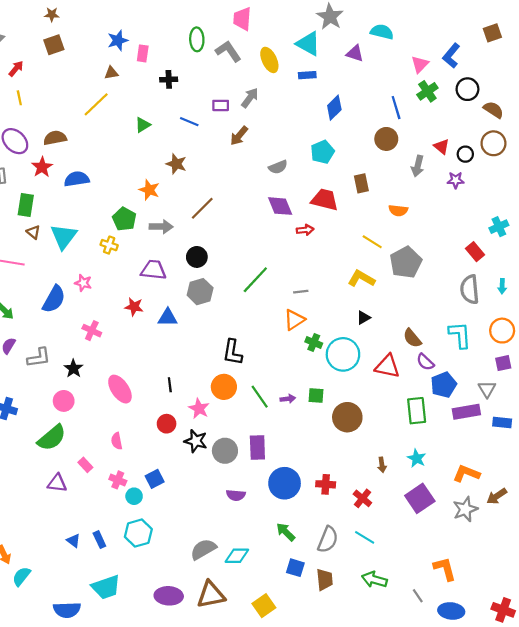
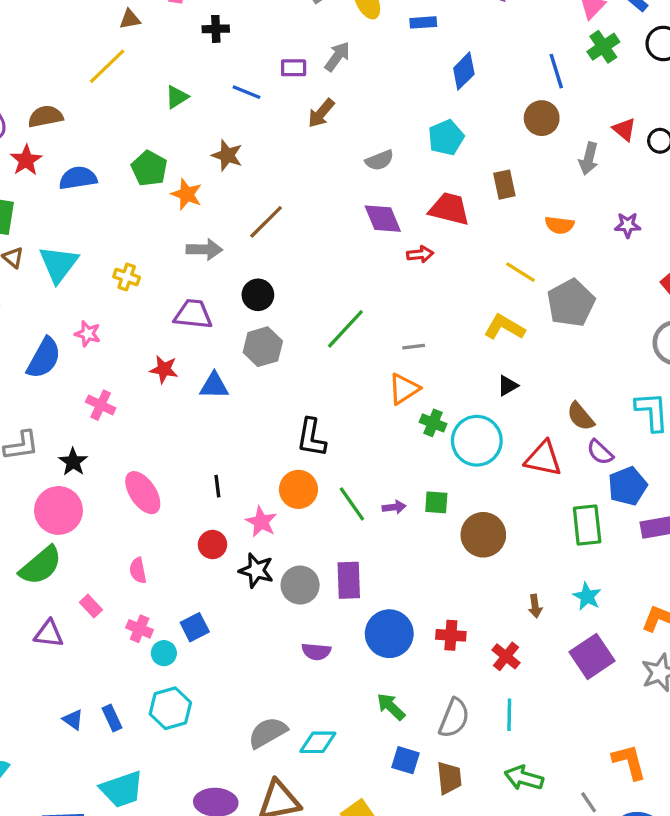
purple star: (456, 180) -> (628, 225), moved
green pentagon: (124, 219) -> (149, 168), moved
pink circle: (64, 401) -> (58, 510), size x1.5
cyan line: (365, 537) -> (509, 715), turned 60

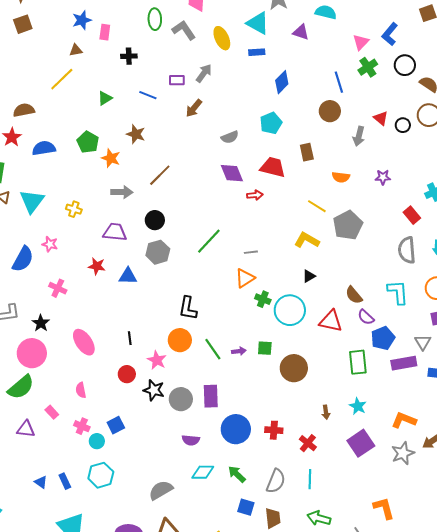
cyan diamond: (318, 742) -> (203, 472), moved

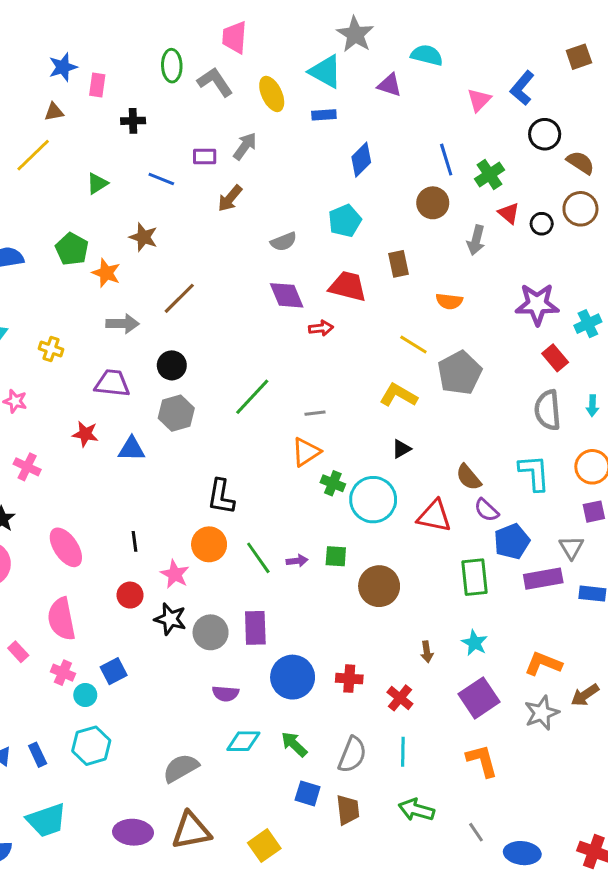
green cross: (368, 67) -> (489, 174), moved
purple star: (383, 177) -> (537, 304), moved, size x1.8
pink semicircle: (81, 390) -> (61, 619), size x1.8
orange L-shape: (384, 508) -> (482, 761), moved

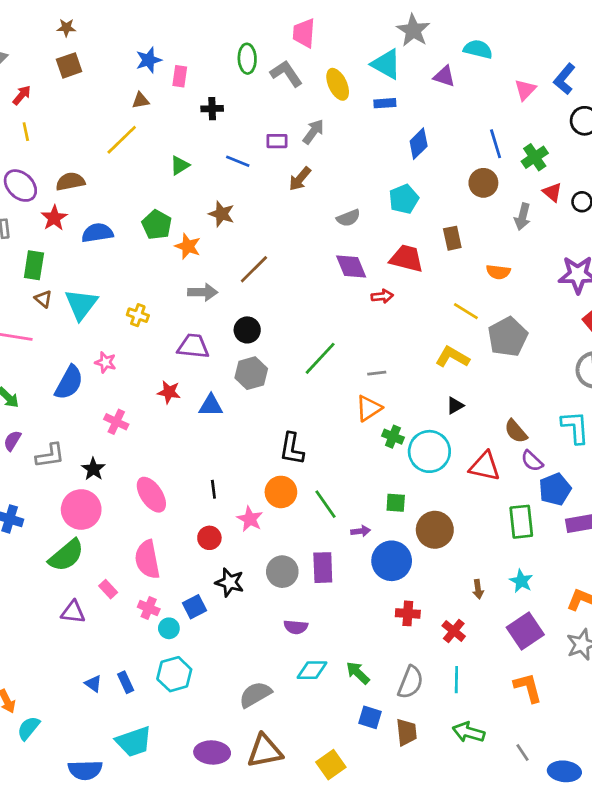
purple arrow: (297, 561) -> (361, 531), moved
black star: (170, 619) -> (230, 582), moved
blue circle: (293, 677) -> (392, 561), moved

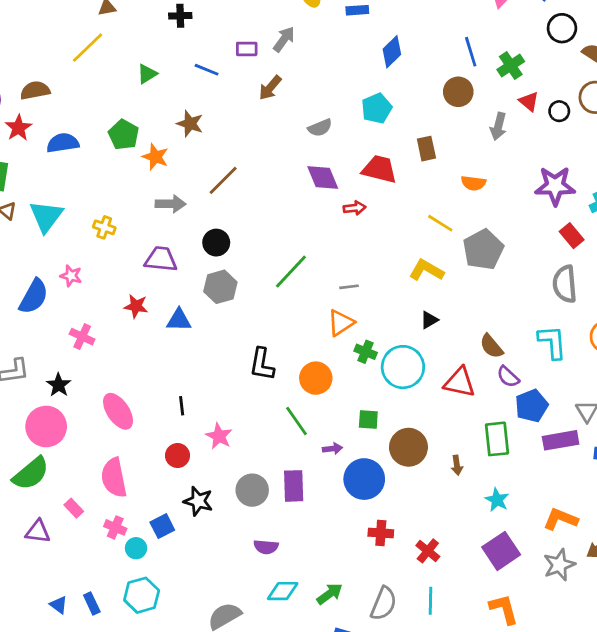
orange circle: (281, 492) -> (316, 378), moved
brown arrow: (478, 589) -> (457, 465), moved
green arrow: (358, 673) -> (330, 594), turned 100

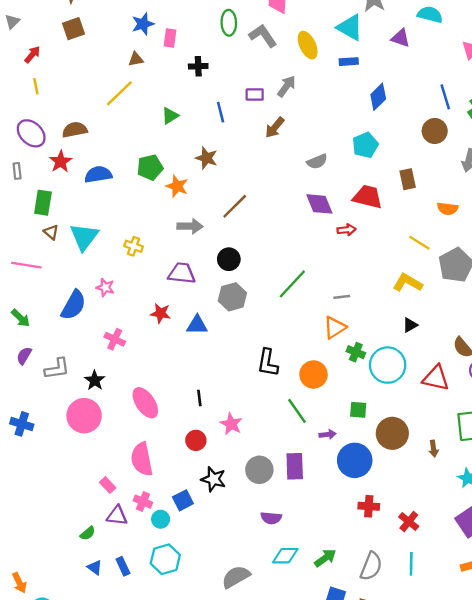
blue line: (207, 70) -> (221, 112), turned 54
green pentagon: (124, 135) -> (150, 167), turned 30
green semicircle: (31, 474) -> (88, 533), moved, size x0.5
purple triangle: (38, 532) -> (117, 516), moved

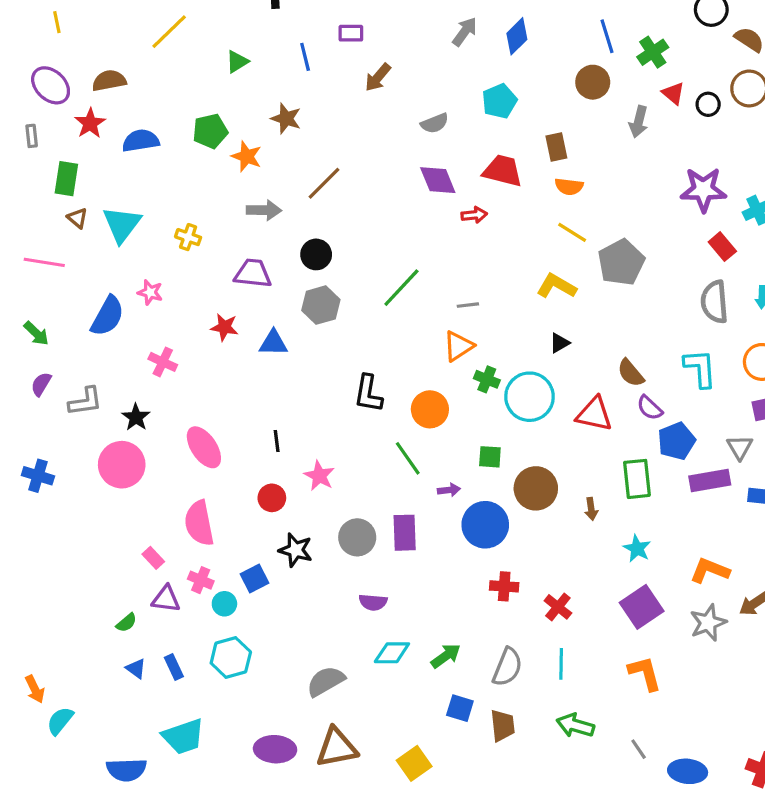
gray arrow: (286, 86) -> (465, 32), moved
orange semicircle: (448, 209) -> (569, 186), moved

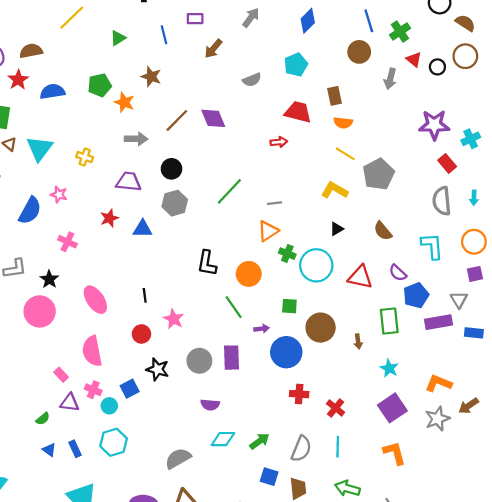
gray arrow: (465, 32) -> (251, 18), moved
purple diamond: (438, 180) -> (213, 118), moved
red star: (224, 327) -> (109, 218), turned -30
brown semicircle: (631, 373) -> (383, 231), moved

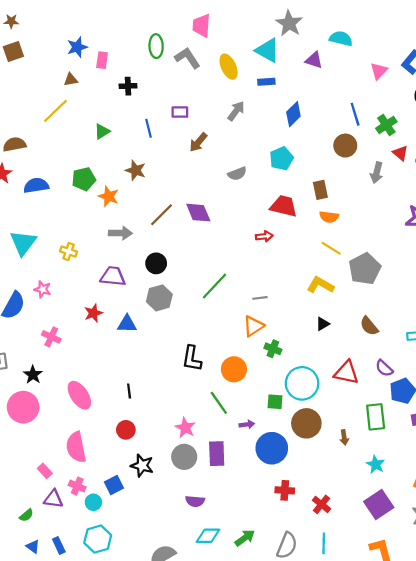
cyan circle: (316, 265) -> (302, 383), moved
pink star: (174, 319) -> (185, 428), moved

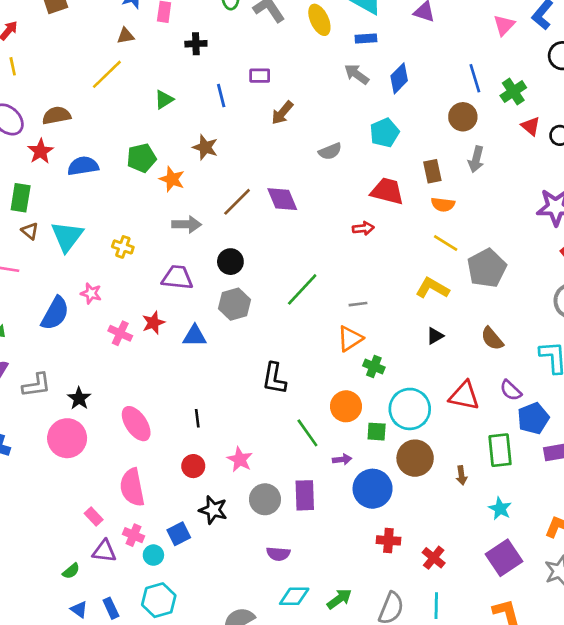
gray arrow: (236, 111) -> (357, 74), moved, turned -90
gray arrow: (377, 173) -> (476, 159), moved
pink cross: (51, 337) -> (120, 333), moved
orange circle: (234, 369) -> (346, 406), moved
pink star: (185, 428) -> (240, 459), moved

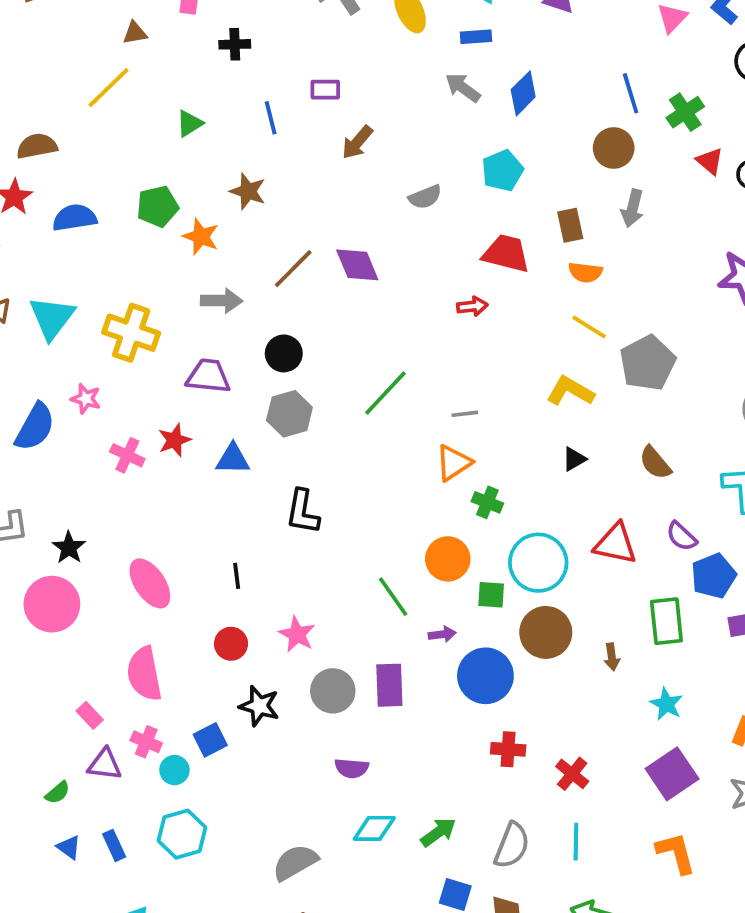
yellow cross: (123, 247) -> (131, 333), size x1.8
black L-shape: (274, 378) -> (303, 512), moved

